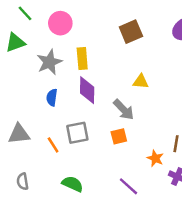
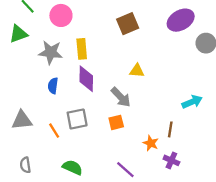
gray star: (49, 62) -> (51, 52), turned 30

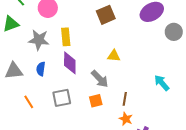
cyan arrow: (192, 102) -> (162, 83), turned -108
gray triangle: (22, 120) -> (14, 71), moved
brown line: (170, 129) -> (125, 99), moved
orange line: (54, 131) -> (29, 102), moved

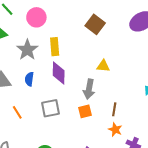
brown square: (106, 15) -> (95, 24), turned -30
gray star: (39, 40) -> (27, 50), turned 30
gray arrow: (100, 79) -> (89, 89), turned 54

